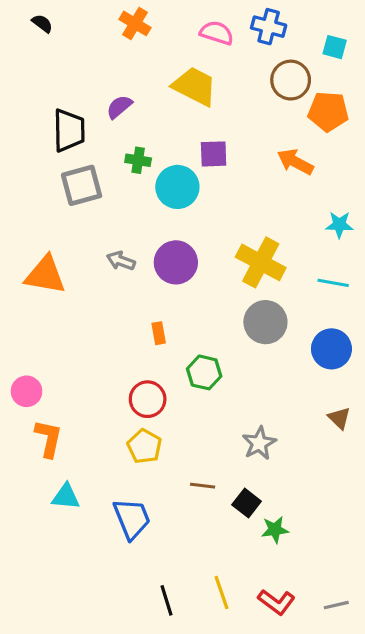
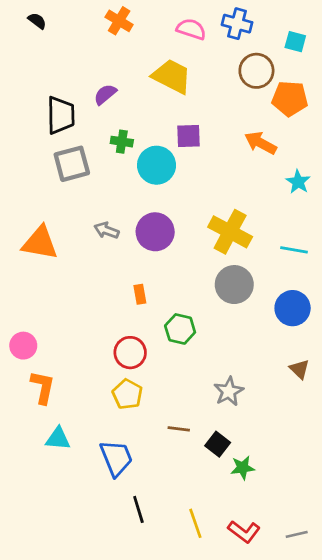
cyan star: (339, 225) -> (298, 182), moved, turned 30
black line: (166, 600) -> (138, 509), moved

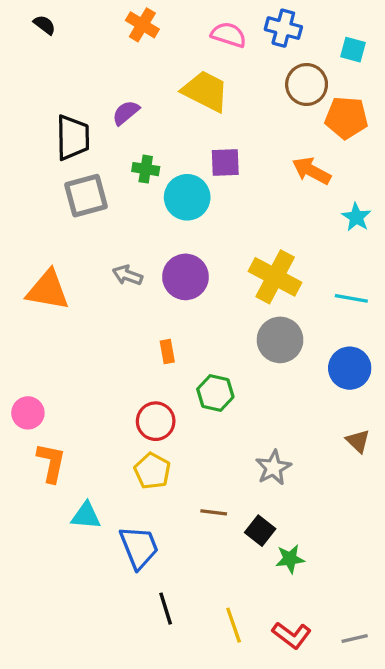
cyan triangle: (58, 439) -> (86, 516), moved

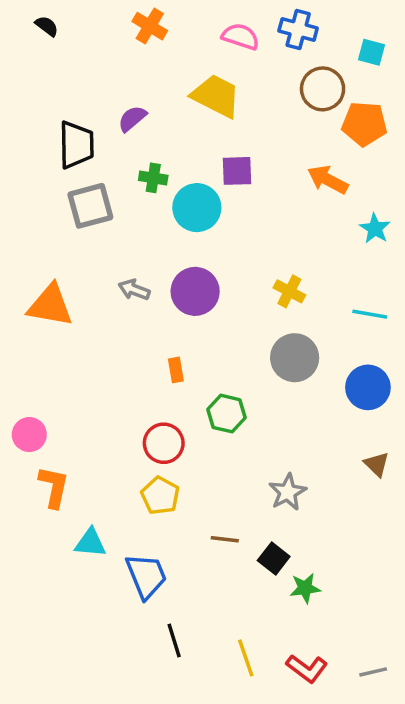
yellow cross: (275, 277) -> (289, 291), size x0.6

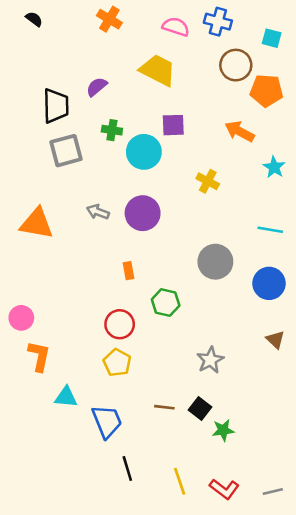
yellow cross: (289, 291) -> (208, 181), moved
brown line: (225, 539) -> (164, 407), moved

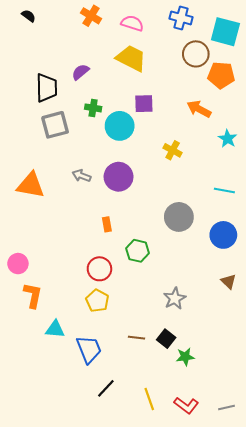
pink semicircle: (176, 27) -> (132, 23), moved
cyan square: (272, 38) -> (225, 32), size x1.8
black line: (127, 469) -> (106, 388), turned 60

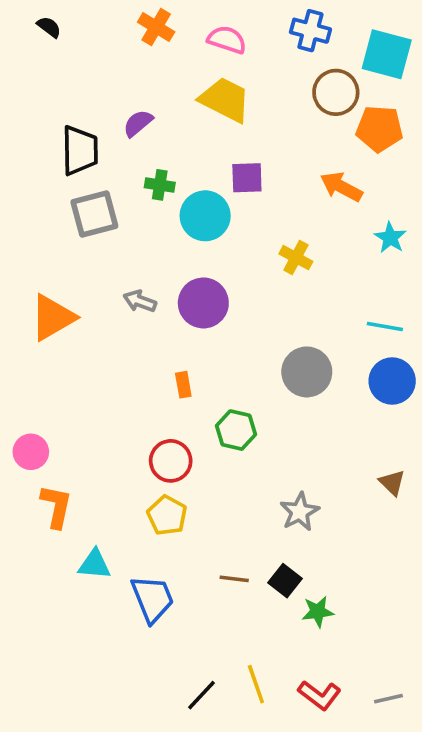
orange triangle: (31, 185) -> (53, 317), turned -40
blue circle: (223, 235) -> (392, 381), moved
black line: (106, 388) -> (202, 695), moved

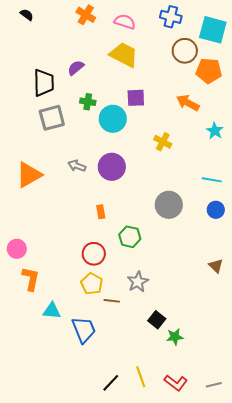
blue circle: (392, 381) -> (216, 210), size x0.7
gray star: (300, 512) -> (138, 282), moved
brown line: (234, 579) -> (112, 301), moved

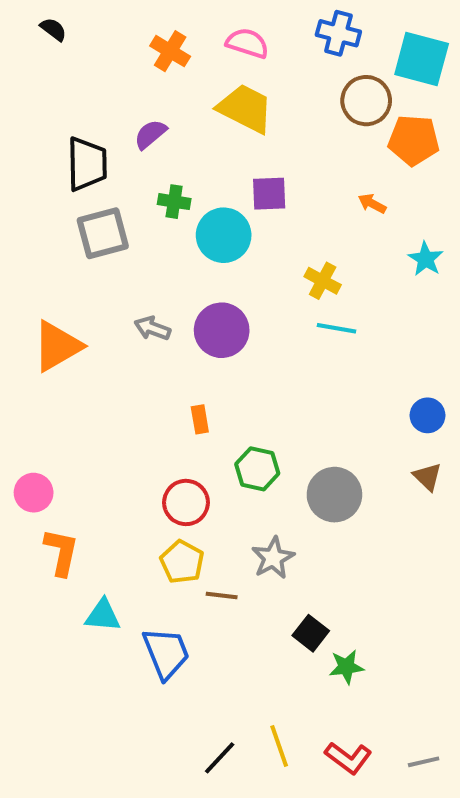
orange cross: (86, 15) -> (170, 51), moved
orange arrow: (188, 103) -> (372, 204), size x0.6
cyan line: (212, 180) -> (336, 328), moved
gray circle: (169, 205) -> (334, 495), moved
brown triangle: (216, 266) -> (428, 477), moved

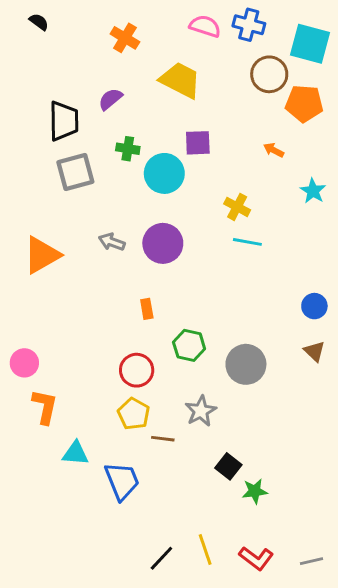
pink semicircle: (247, 43) -> (205, 26), moved

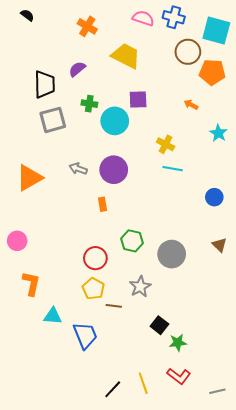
blue circle: (314, 306) -> (214, 197), moved
orange rectangle: (147, 309) -> (103, 204), moved
pink circle: (24, 363) -> (17, 241), moved
red L-shape: (256, 558) -> (179, 376), moved

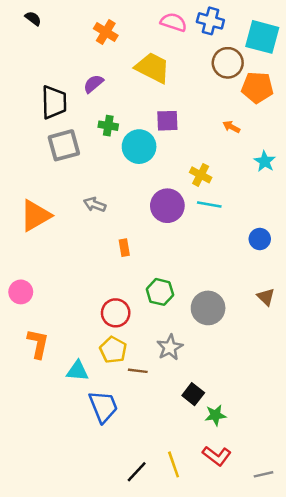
purple circle: (114, 170) -> (167, 206), moved
cyan triangle: (53, 316) -> (77, 371), moved

